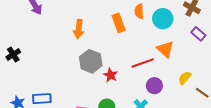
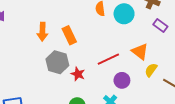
orange rectangle: (119, 23) -> (69, 35), moved
orange triangle: (165, 49) -> (140, 52), moved

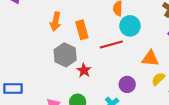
cyan circle: (124, 14) -> (130, 26), moved
orange triangle: (140, 52) -> (150, 58), turned -42
red line: (108, 59) -> (111, 45), moved

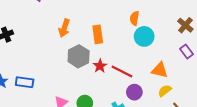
orange arrow: (55, 22) -> (64, 28), moved
red line: (111, 45) -> (122, 71), moved, turned 35
red star: (84, 70) -> (100, 66), moved

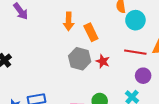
orange arrow: (64, 28) -> (69, 21), moved
red line: (122, 71) -> (135, 52), moved

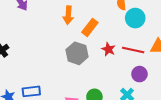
orange rectangle: (91, 32) -> (90, 27), turned 60
red star: (103, 61) -> (108, 49), moved

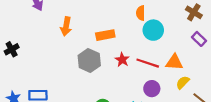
orange arrow: (68, 15) -> (66, 26), moved
orange rectangle: (90, 27) -> (105, 35), turned 36

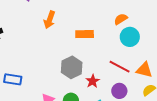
orange semicircle: (141, 13) -> (121, 19), turned 48
red star: (122, 60) -> (93, 81), moved
gray hexagon: (89, 61) -> (72, 67), moved

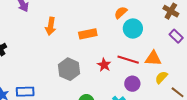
gray hexagon: (72, 67) -> (69, 69), moved
red star: (93, 81) -> (104, 65), moved

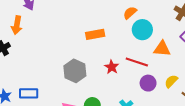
orange arrow: (51, 26) -> (17, 25), moved
orange triangle: (153, 58) -> (162, 49), moved
purple circle: (132, 84) -> (148, 83), moved

